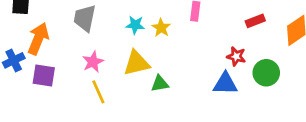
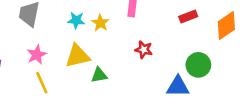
red star: (236, 56) -> (144, 50), moved
blue triangle: (225, 84) -> (178, 87), moved

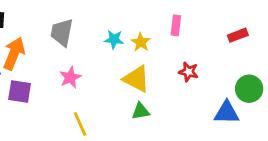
yellow triangle: (77, 56) -> (136, 79), moved, turned 40
green triangle: (99, 75) -> (141, 111), moved
yellow line: (42, 83) -> (80, 124), moved

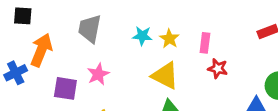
pink rectangle: (176, 25) -> (205, 43), moved
purple square: (20, 92) -> (65, 88), moved

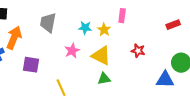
pink rectangle: (205, 43) -> (122, 16), moved
pink star: (98, 74) -> (72, 51), moved

